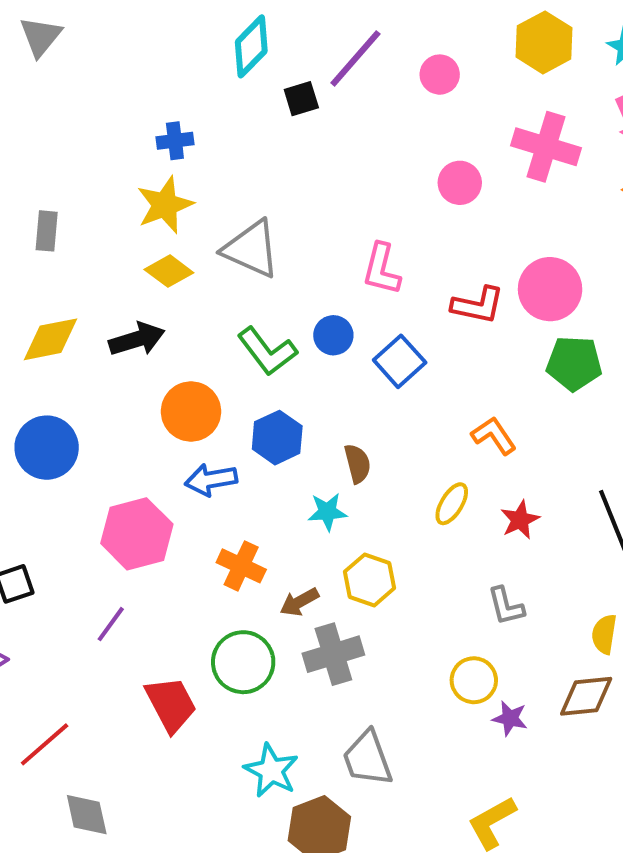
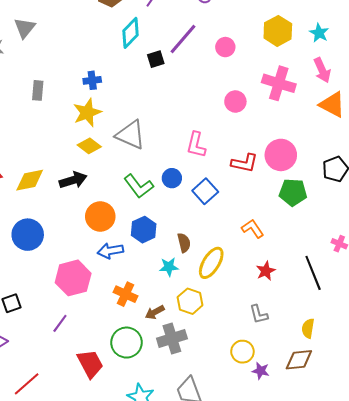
gray rectangle: (47, 231) -> (38, 90), moved
yellow ellipse: (452, 504) -> (211, 263), moved, size x1.5

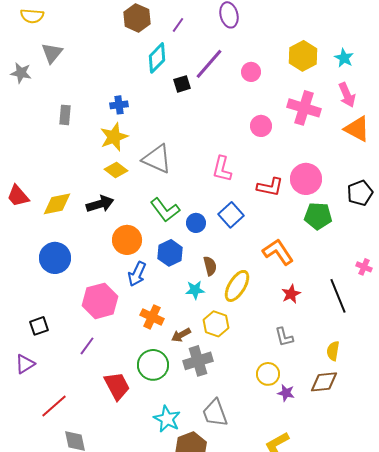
blue circle: (172, 178) -> (196, 223), moved
orange L-shape: (253, 229) -> (278, 252), size x1.4
blue arrow: (110, 251) -> (137, 274), turned -55

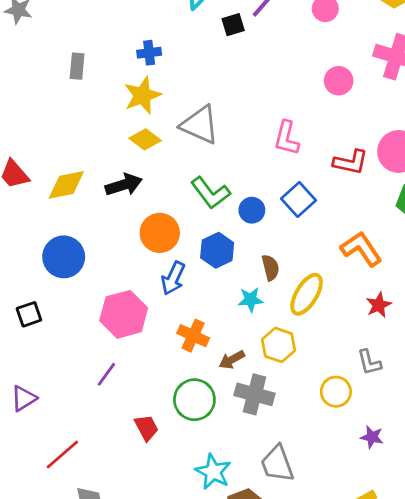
black square: (39, 326) -> (29, 314), moved
gray cross: (198, 361) -> (255, 394), turned 32
yellow circle: (268, 374) -> (336, 392), moved
red trapezoid: (117, 386) -> (146, 428), size x0.7

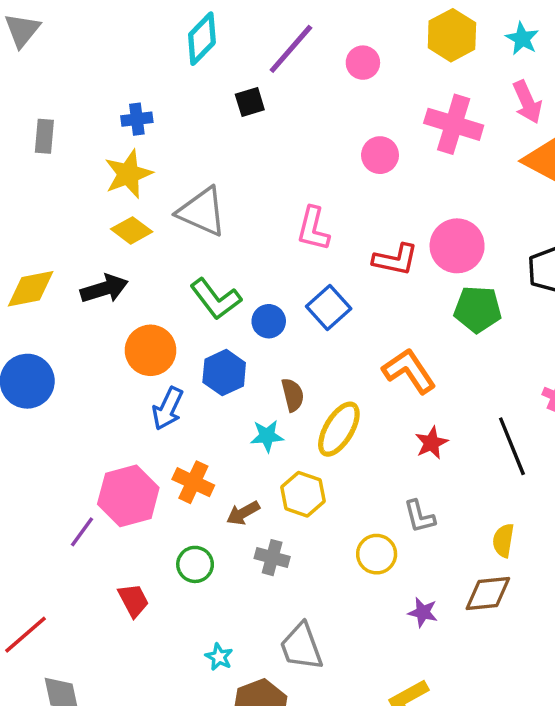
black square: (233, 25) -> (250, 102), moved
pink hexagon: (124, 314) -> (128, 496), moved
gray cross: (255, 394) -> (272, 558), size x0.7
green circle: (194, 400) -> (195, 564), size x0.7
cyan star: (213, 472) -> (219, 657), size x0.6

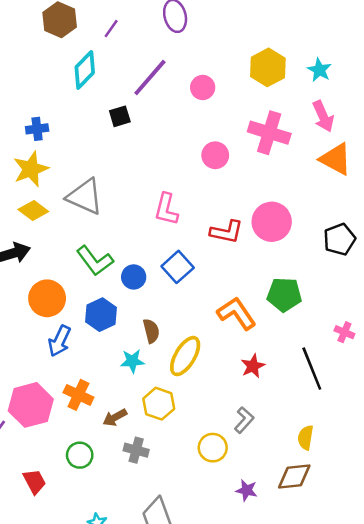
green pentagon: (478, 309) -> (284, 295), moved
gray L-shape: (419, 516) -> (244, 420), turned -124

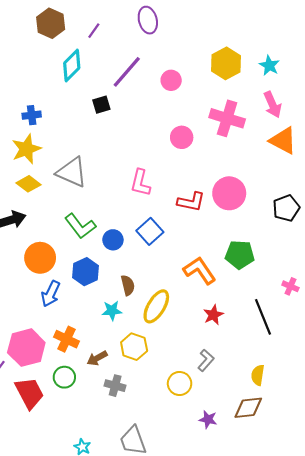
green circle: (80, 455) -> (64, 377), moved
red trapezoid: (35, 482) -> (30, 393), moved, size x1.5

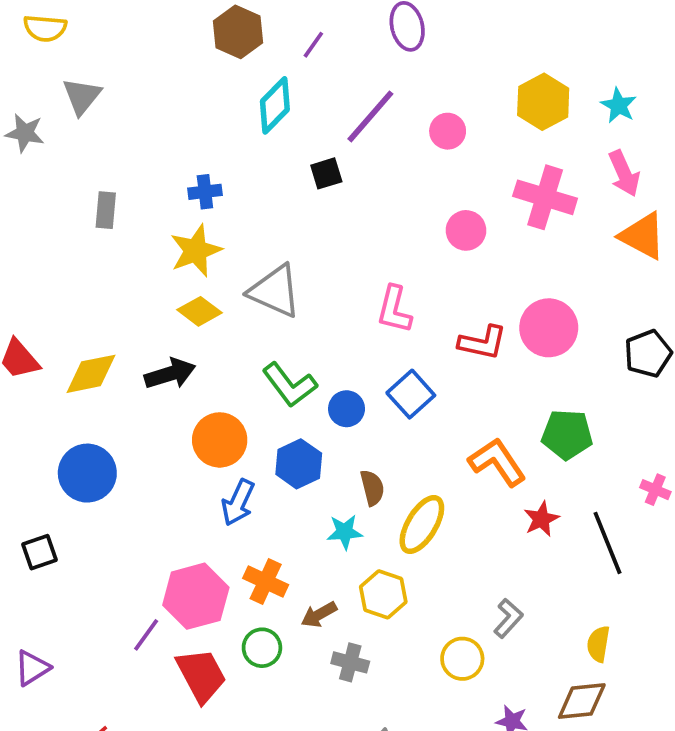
red star: (213, 315) -> (541, 519), moved

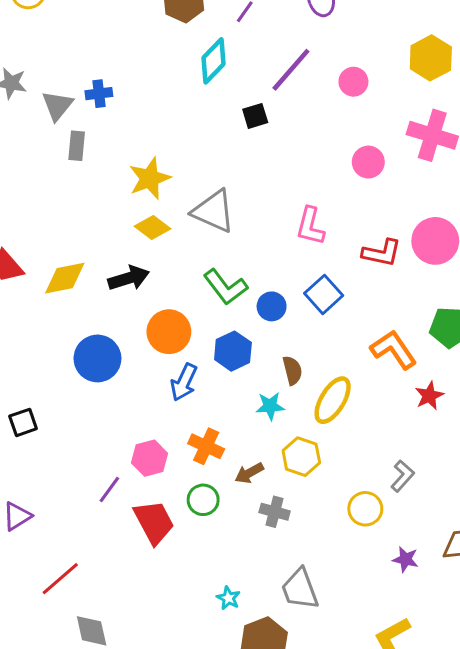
gray triangle: (82, 96) -> (57, 106), moved
blue cross: (205, 192) -> (99, 94), moved
blue circle: (87, 473) -> (97, 358), moved
pink hexagon: (196, 596) -> (150, 458), size x0.7

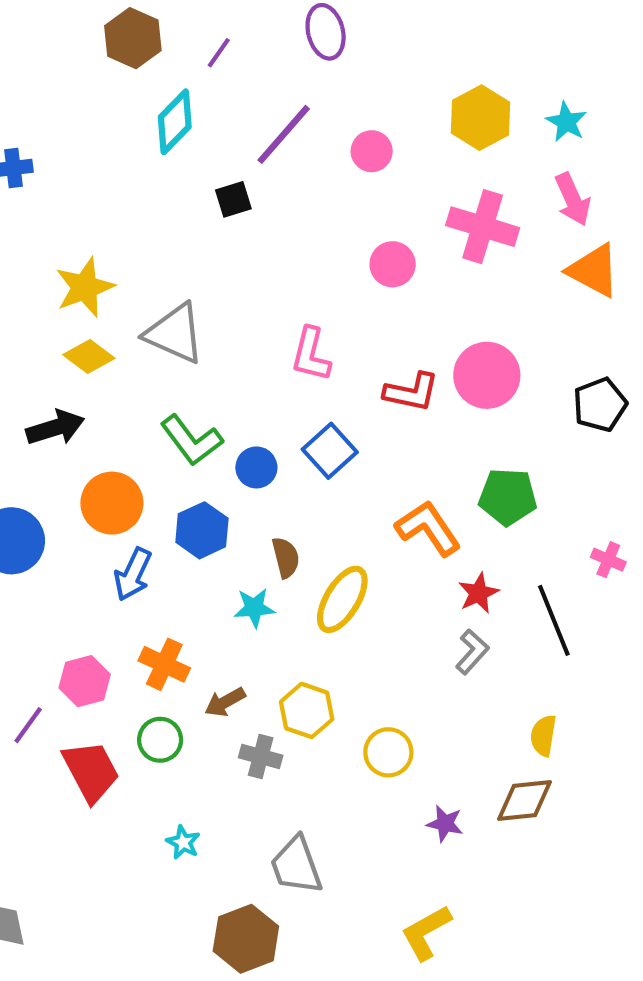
yellow hexagon: (301, 457) -> (307, 710), moved
gray L-shape: (403, 476) -> (472, 652), moved
cyan star: (228, 598) -> (183, 842), moved

